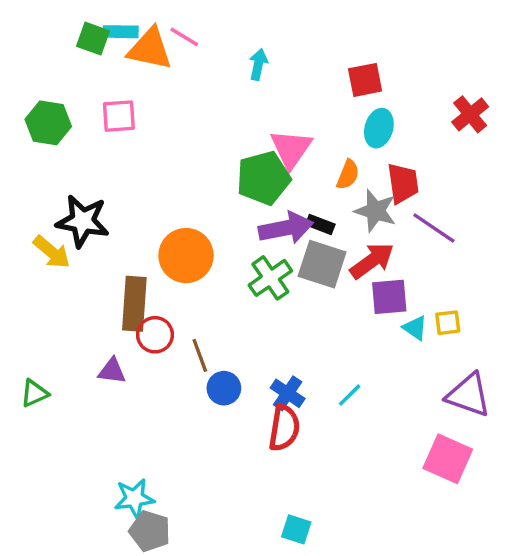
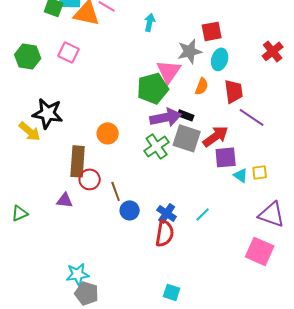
pink square: (119, 116) -> (69, 52), turned 30
gray star: (375, 211) -> (190, 51), moved, turned -30
orange circle: (186, 256) -> (108, 133), size x0.7

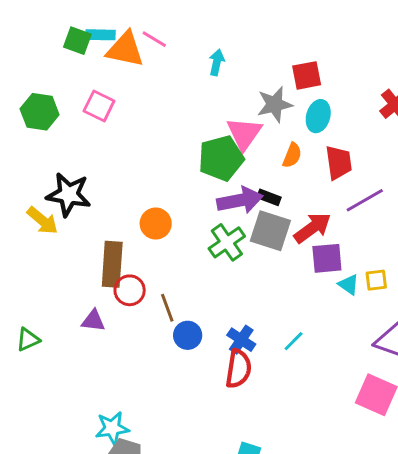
purple line: (252, 117) -> (365, 200), turned -64

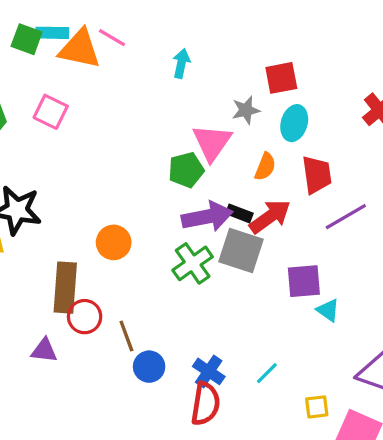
gray star: (275, 105) -> (246, 110), size x0.7
green pentagon: (221, 158) -> (186, 170), size x0.7
red arrow: (312, 228) -> (270, 217), moved
yellow square: (376, 280) -> (317, 407), moved

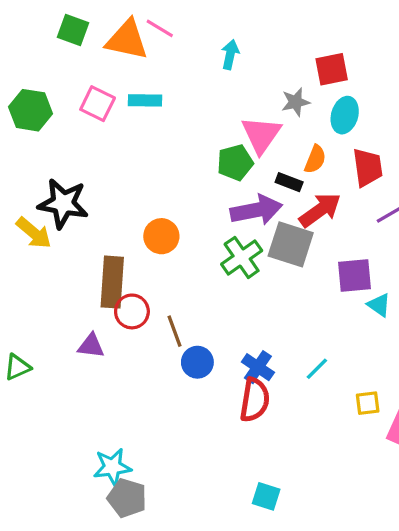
cyan rectangle: (52, 33) -> (145, 100), moved
black rectangle: (239, 213) -> (289, 182), moved

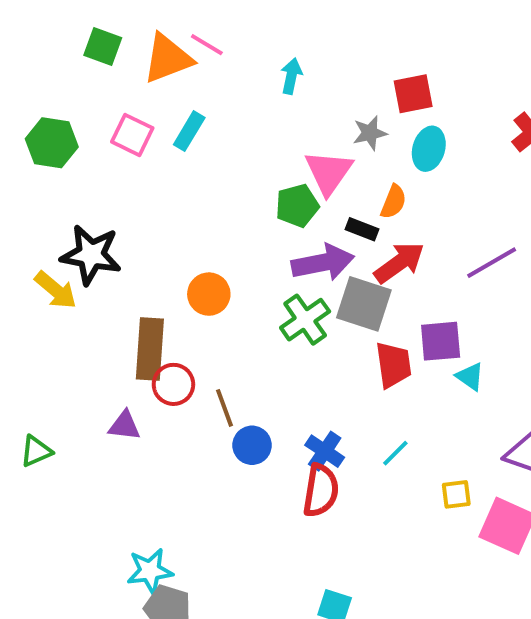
orange triangle: (127, 40) -> (168, 58), turned -33
cyan rectangle: (145, 100) -> (189, 131), turned -60
red trapezoid: (368, 167) -> (393, 365), moved

